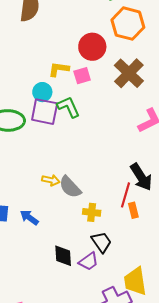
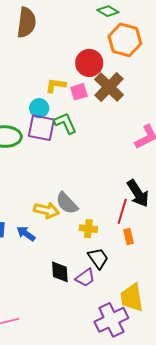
brown cross: (129, 73) -> (109, 87), moved
yellow arrow: (51, 180) -> (47, 210), moved, size x1.4
orange rectangle: (133, 210) -> (129, 236), moved

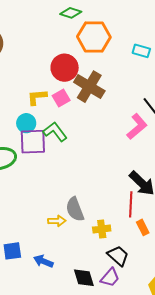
gray semicircle: (67, 203) -> (75, 209), turned 35
yellow arrow: (47, 210) -> (57, 221), size x0.7
blue arrow: (26, 234) -> (43, 261), moved

